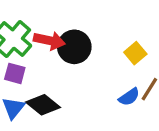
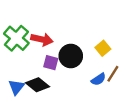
black circle: (74, 47) -> (71, 56), moved
purple square: (15, 73) -> (51, 63), moved

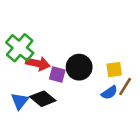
red arrow: (42, 39) -> (38, 64), moved
yellow square: (103, 48) -> (114, 70), moved, turned 32

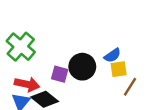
red arrow: (38, 64) -> (27, 84), moved
blue semicircle: (109, 93) -> (112, 55), moved

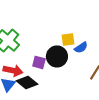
yellow square: (119, 69) -> (68, 39), moved

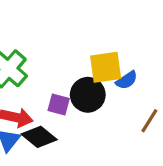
yellow square: (68, 39) -> (106, 67), size x1.5

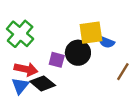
blue semicircle: (127, 80) -> (106, 42), turned 56

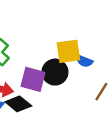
purple square: (57, 60) -> (33, 79), size x1.5

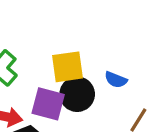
yellow square: (68, 51) -> (67, 67), moved

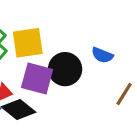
yellow square: (67, 67) -> (28, 43), moved

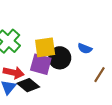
yellow square: (28, 43) -> (45, 47), moved

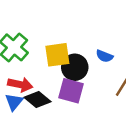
purple square: (41, 64) -> (71, 91), moved

